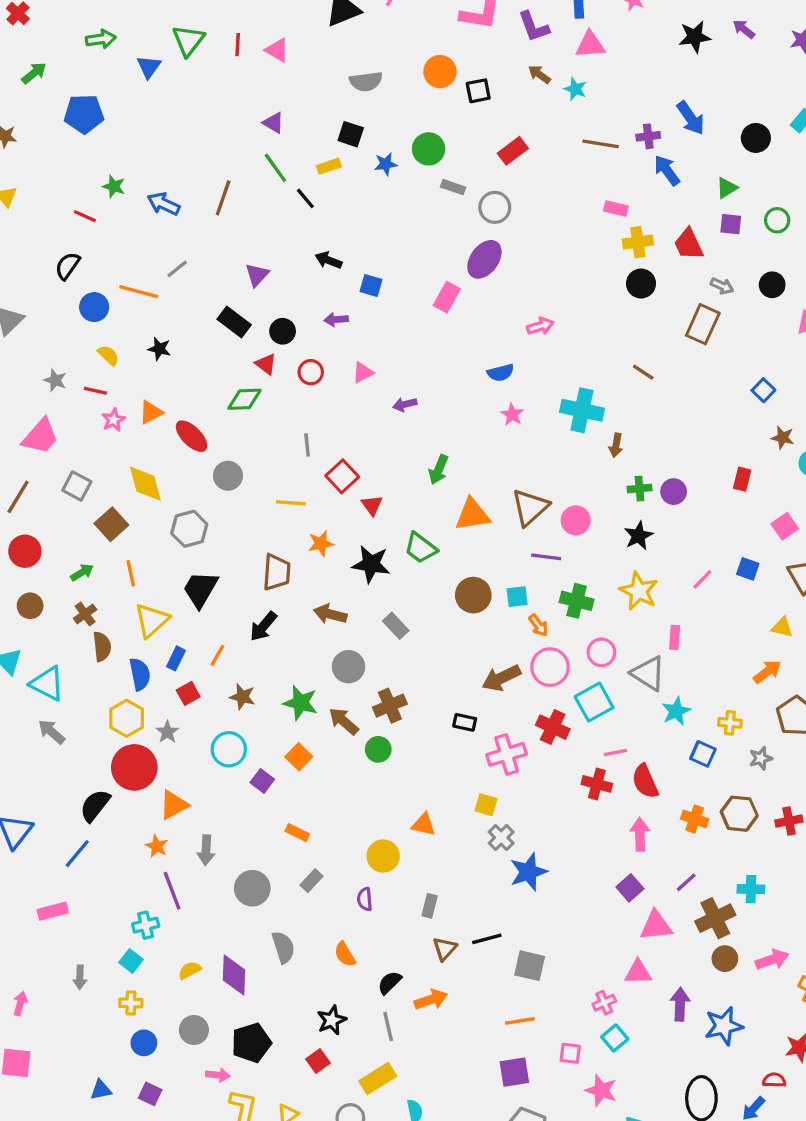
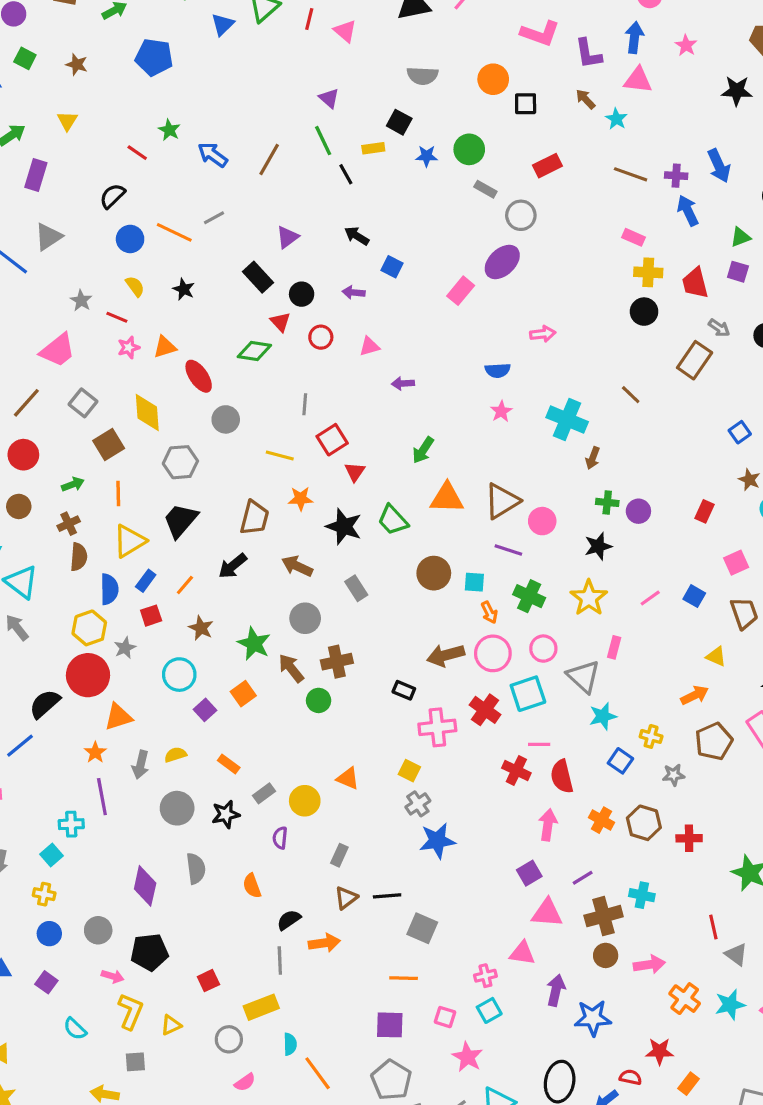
gray rectangle: (312, 881) -> (264, 793), moved
yellow semicircle: (190, 970) -> (175, 755), moved
black star: (332, 1020) -> (226, 814), moved

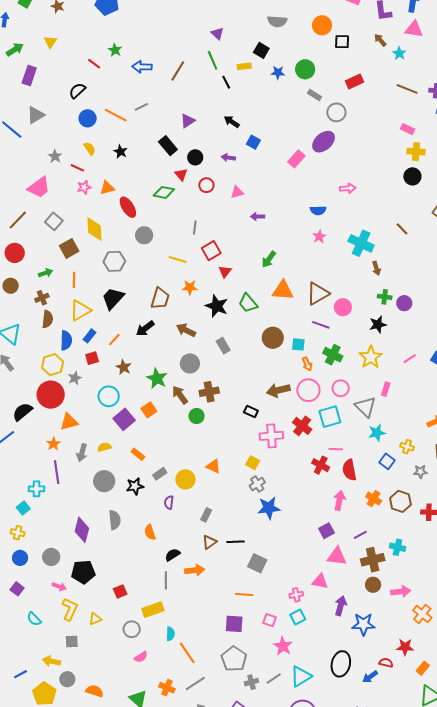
blue arrow: (213, 155) -> (142, 67), turned -36
brown arrow: (593, 458) -> (376, 268), turned -40
purple square: (205, 710) -> (124, 419), size x1.5

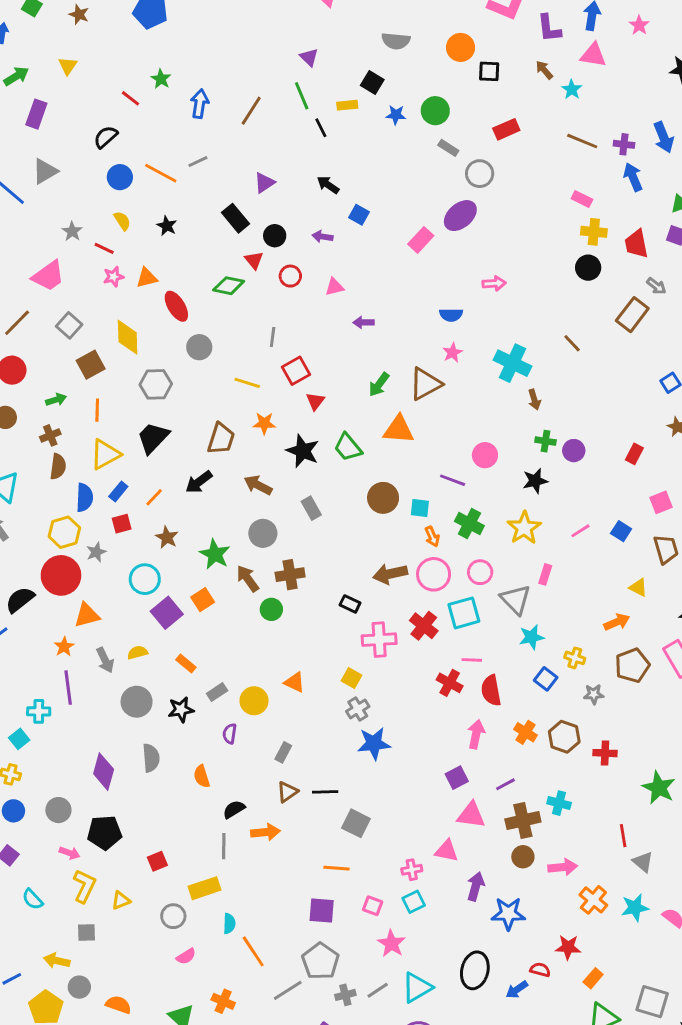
blue arrow: (142, 67) -> (200, 104), turned 96
brown triangle: (318, 294) -> (425, 384), moved
gray arrow: (82, 453) -> (105, 660), turned -42
gray line: (195, 683) -> (288, 990), moved

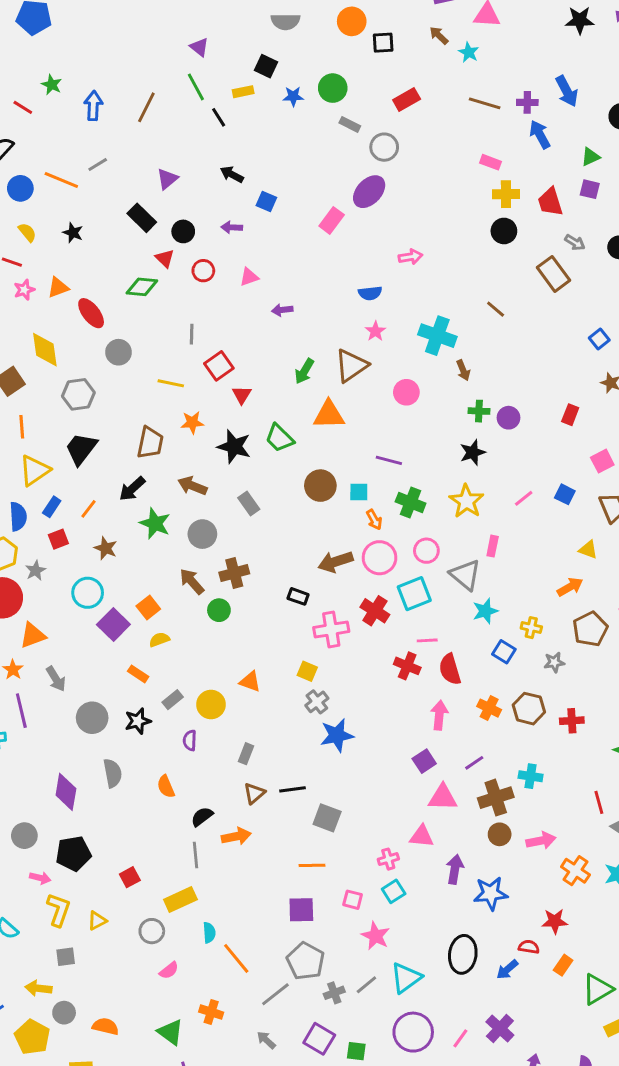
brown rectangle: (632, 315) -> (554, 274), turned -68
pink circle: (485, 455) -> (406, 392), moved
green star: (215, 554) -> (155, 523), moved
yellow semicircle: (138, 652) -> (159, 640), moved
orange rectangle: (593, 978) -> (563, 965), moved

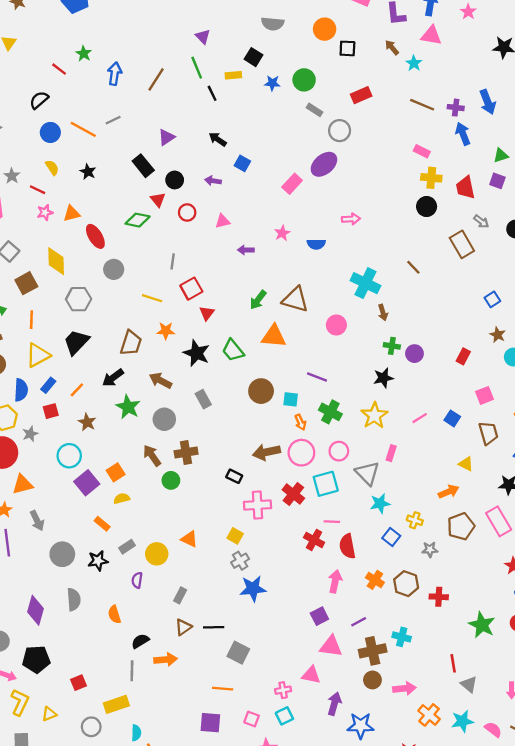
pink star: (375, 331) -> (282, 233), moved
brown triangle: (351, 366) -> (295, 299), turned 44

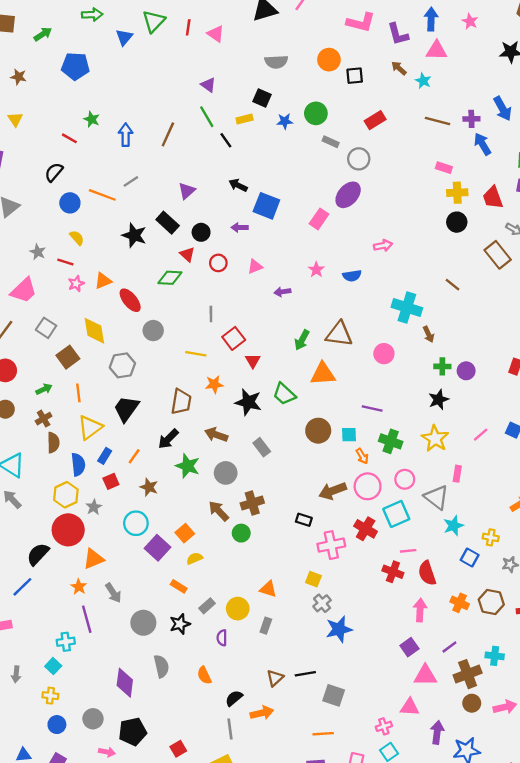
blue square: (242, 163) -> (266, 206), size x1.6
black star: (88, 172) -> (134, 235), moved, size x1.5
gray rectangle: (180, 595) -> (266, 626), moved

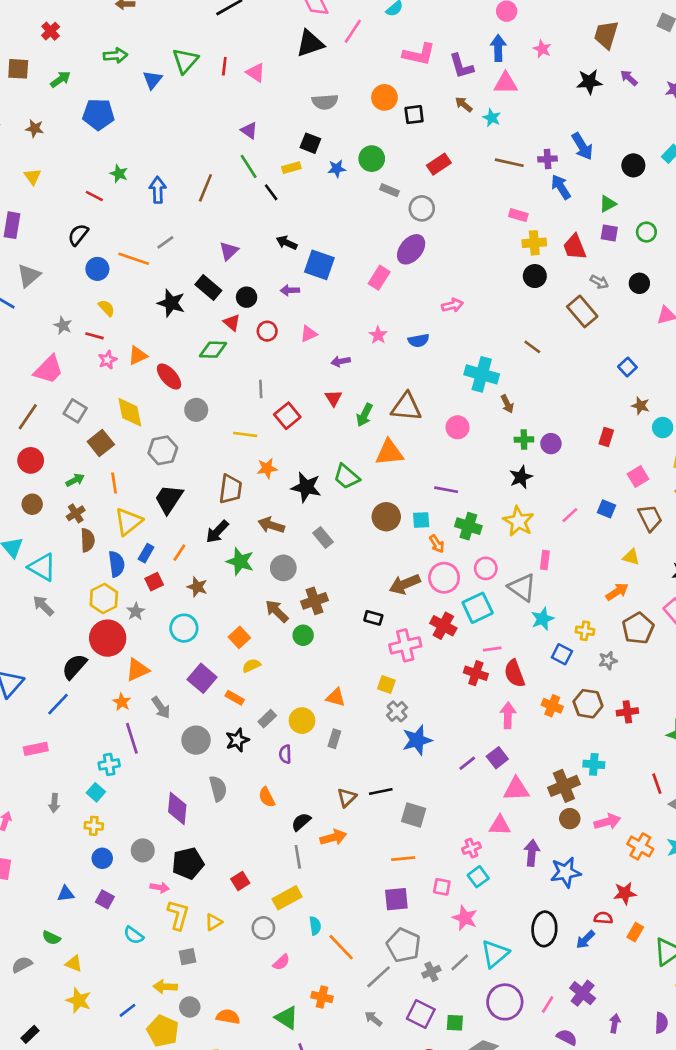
red triangle: (253, 361) -> (334, 398), moved
purple square: (157, 548) -> (202, 678), moved
purple line: (449, 647) -> (467, 763), moved

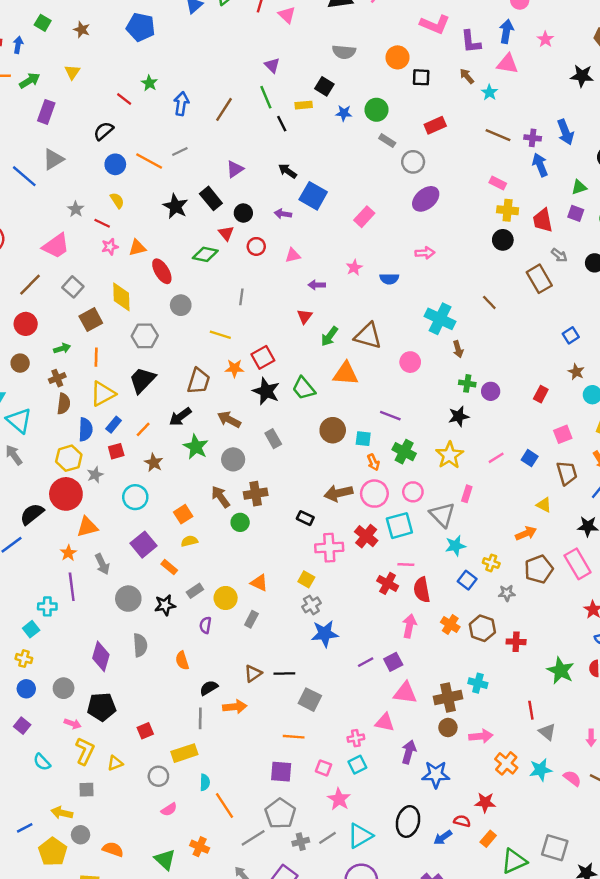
purple ellipse: (411, 249) -> (426, 199), moved
red square: (287, 416) -> (263, 357), moved

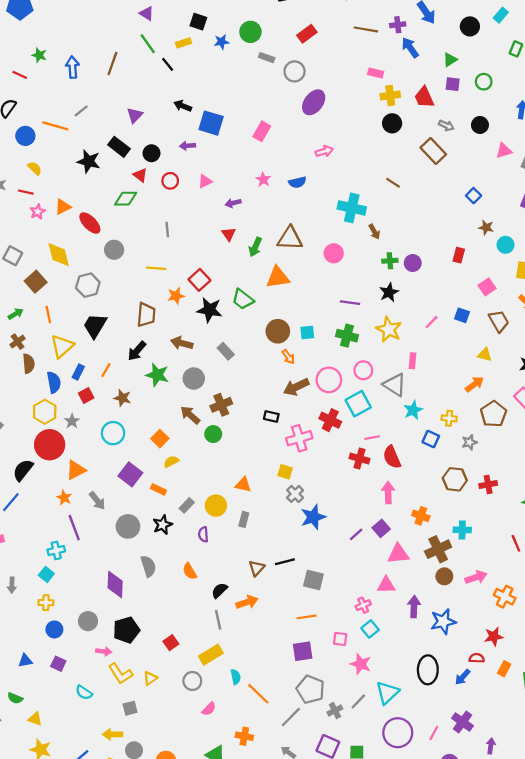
purple line: (390, 416) -> (350, 303), moved
orange arrow: (373, 462) -> (288, 357), moved
orange cross: (450, 624) -> (421, 516), moved
yellow L-shape: (85, 751) -> (120, 674), turned 135

